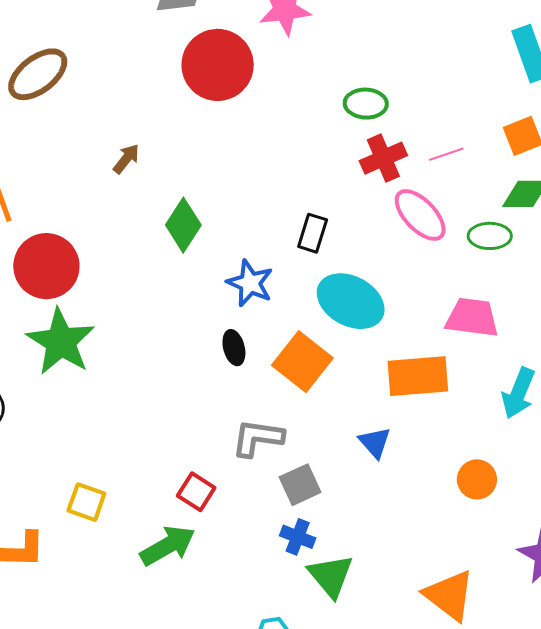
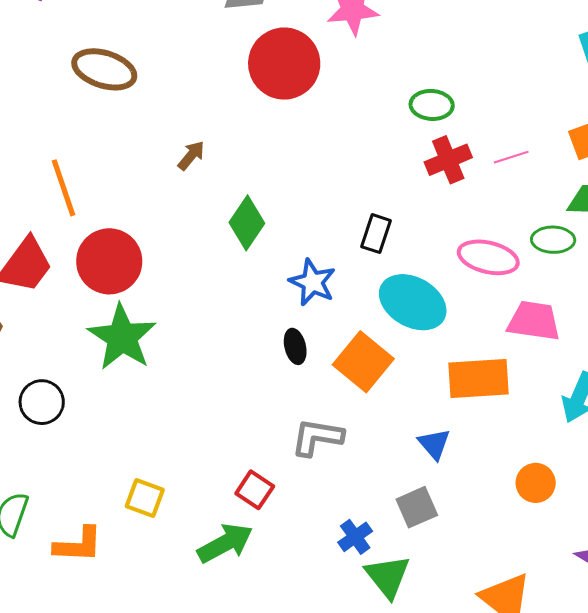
brown ellipse: (38, 74) -> (104, 69), turned 54
pink ellipse: (420, 215) -> (488, 257), moved, turned -34
gray square: (300, 485) -> (417, 507), moved
blue cross: (298, 537) -> (355, 537), turned 32

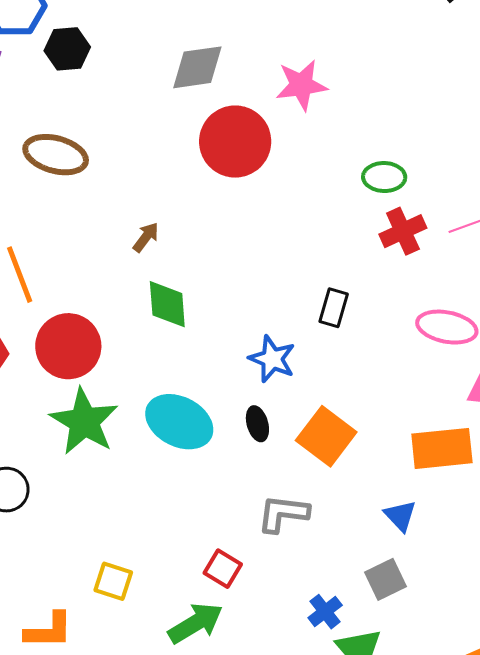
green diamond: (247, 223) -> (167, 304), moved, turned -36
cyan ellipse: (413, 302) -> (179, 422), moved

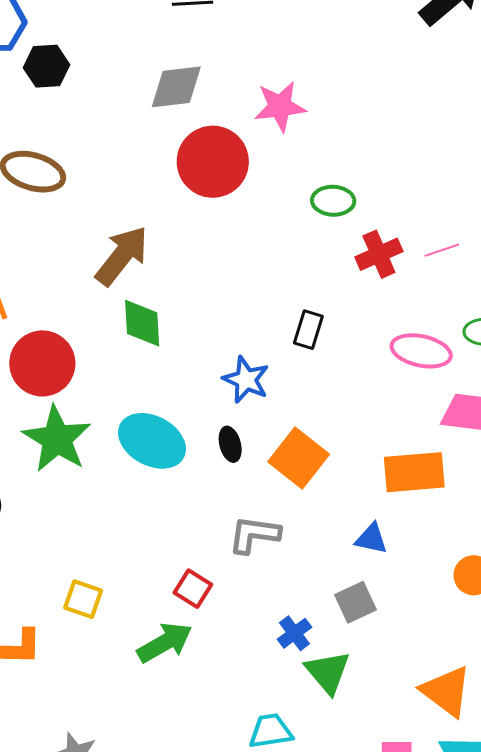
green ellipse: (384, 177) -> (333, 201), moved
brown arrow: (146, 237) -> (122, 256), size x2.0
blue triangle: (400, 516) -> (371, 539), turned -36

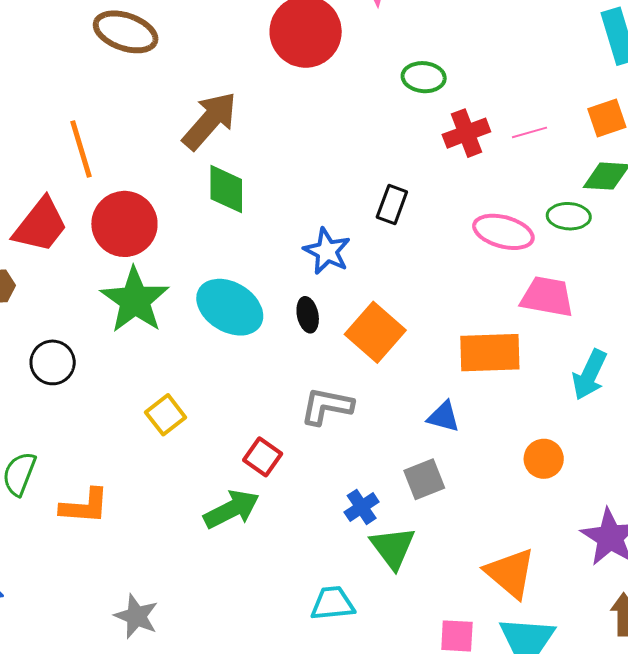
yellow square: (83, 599) -> (166, 415), moved, turned 30

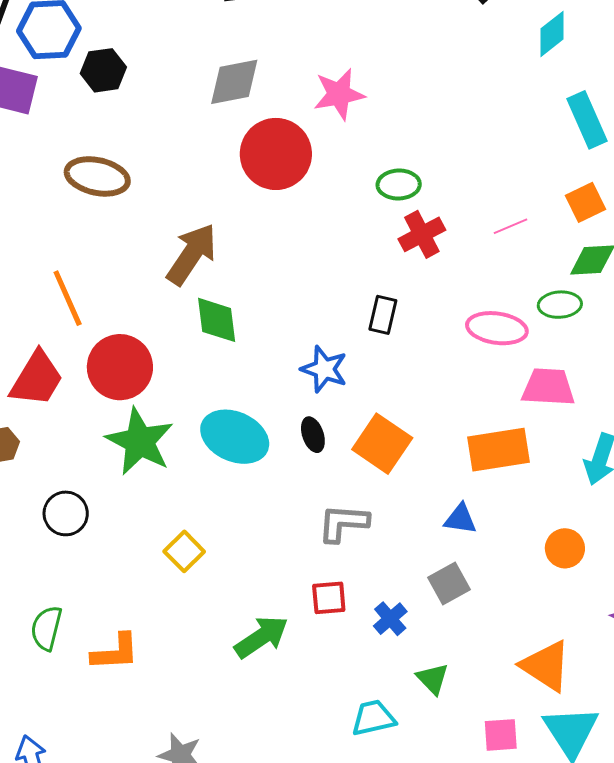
red cross: (466, 133) -> (422, 234), moved
red square: (263, 457) -> (329, 598), moved, turned -33
green triangle: (393, 548) -> (433, 679), moved, size x0.7

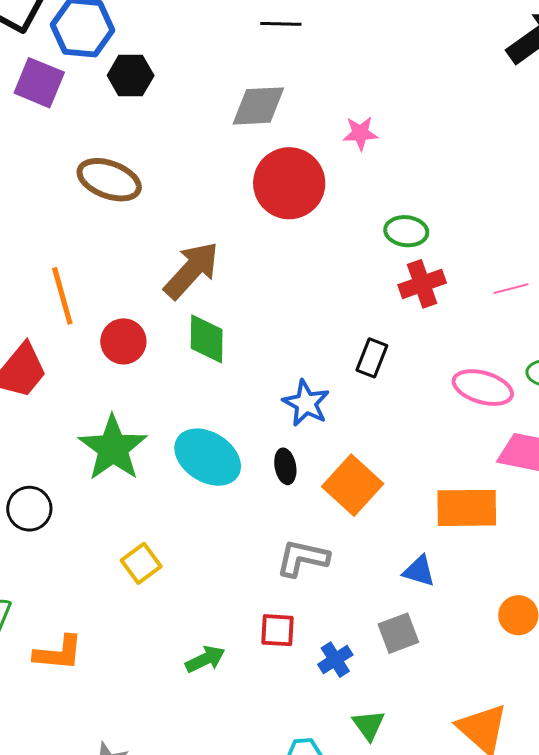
pink star: (339, 94) -> (360, 133), size x0.7
red circle: (120, 367) -> (123, 341), moved, size x0.7
green arrow: (261, 637) -> (205, 659), size x0.7

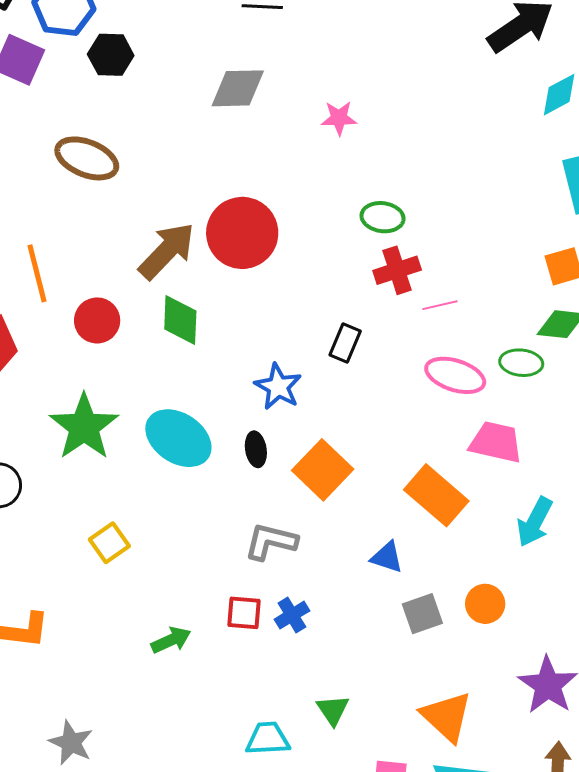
red circle: (289, 183) -> (242, 233), moved
pink line: (511, 289) -> (440, 305), moved
orange rectangle: (467, 508) -> (436, 495), turned 40
gray square: (398, 633) -> (422, 614), moved
blue cross: (335, 660) -> (292, 615), moved

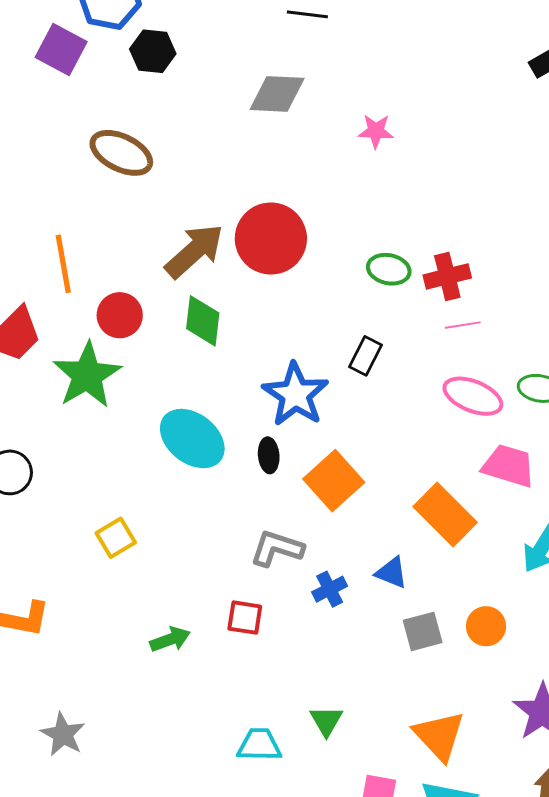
green ellipse: (383, 217) -> (389, 269), moved
red cross: (397, 270) -> (447, 276), moved
blue star: (278, 387) -> (295, 394), size x1.4
green star: (84, 427) -> (87, 375), moved
blue cross: (292, 615) -> (330, 589), moved

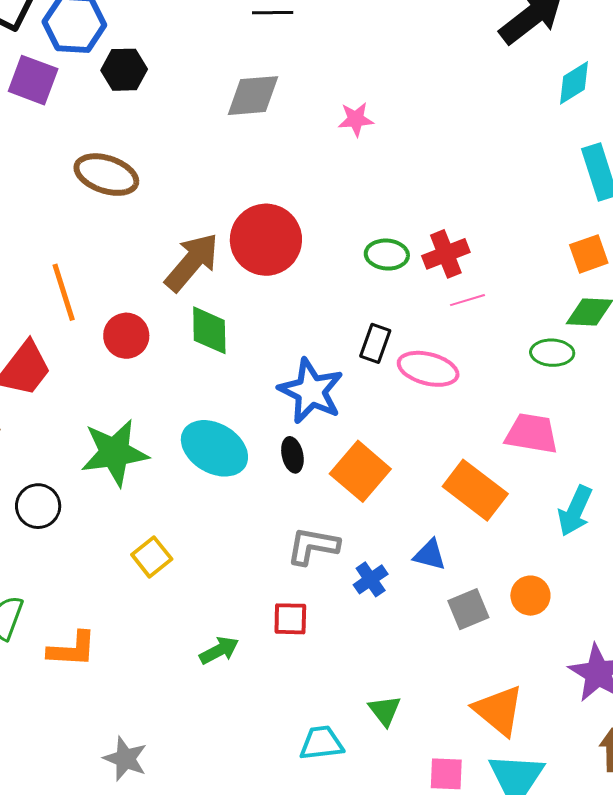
green star: (87, 375) -> (114, 453), moved, turned 30
pink ellipse: (473, 396) -> (428, 369), moved

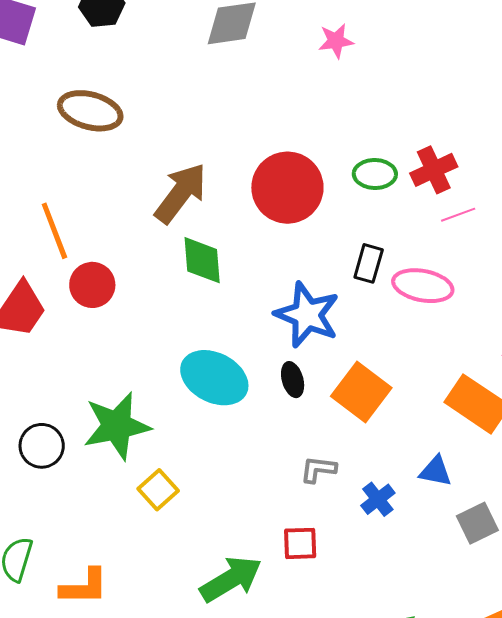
red circle: (266, 240) -> (287, 188), moved
red circle: (126, 336) -> (92, 285), moved
green star: (114, 453) -> (117, 426), moved
gray L-shape: (313, 546) -> (318, 469), size x0.7
green arrow: (219, 650) -> (231, 579), size x1.6

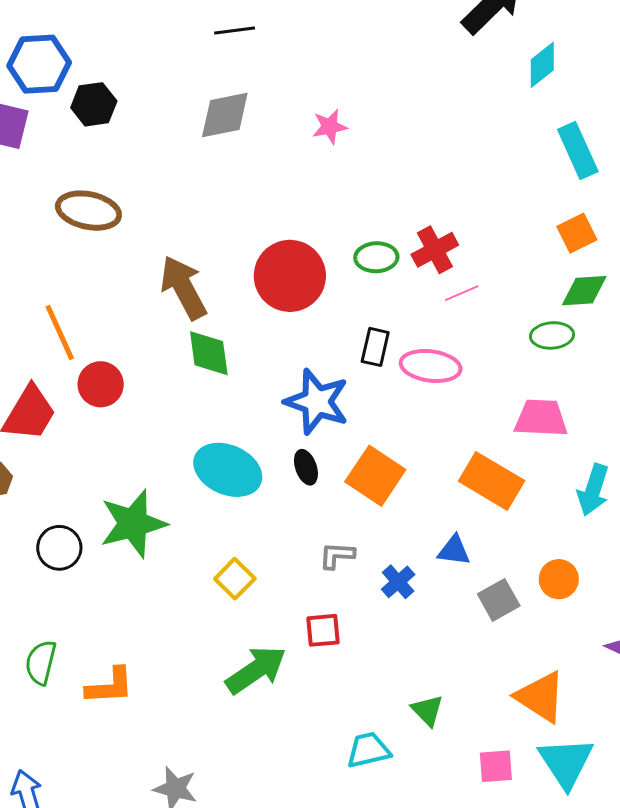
brown arrow: (181, 193) -> (184, 288), turned -62
yellow square: (158, 490) -> (235, 579), moved

